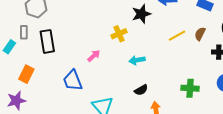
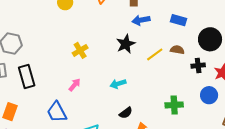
black star: (141, 14) -> (126, 44), moved
yellow cross: (119, 34) -> (80, 50), moved
brown semicircle: (200, 34) -> (177, 50), turned 80

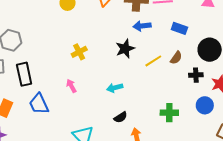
brown semicircle: (177, 50) -> (176, 58), turned 112
pink arrow: (75, 85) -> (71, 86), turned -72
blue trapezoid: (57, 112) -> (39, 104), moved

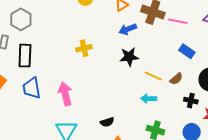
blue arrow: (142, 26) -> (128, 29), moved, turned -30
yellow line: (153, 61) -> (153, 76), turned 42
pink arrow: (71, 86) -> (65, 94), moved, size x1.6
cyan arrow: (115, 88) -> (149, 99), moved

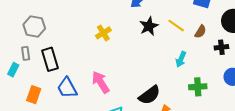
yellow line: (153, 76) -> (176, 26), moved, turned 30
cyan arrow: (149, 99) -> (181, 59), turned -49
black semicircle: (107, 122) -> (149, 95), size x1.6

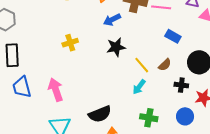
yellow line: (176, 26) -> (142, 65), moved

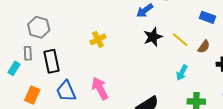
yellow cross: (70, 43) -> (98, 39), moved
yellow line: (142, 65) -> (180, 40), moved

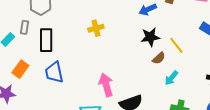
brown semicircle: (204, 47) -> (159, 58), moved
pink arrow: (100, 88) -> (106, 85), moved

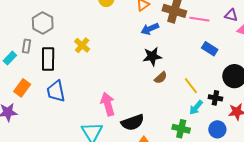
yellow cross: (96, 28) -> (82, 45), moved, turned -35
yellow line: (176, 45) -> (191, 86), moved
cyan arrow: (171, 78) -> (196, 107), moved

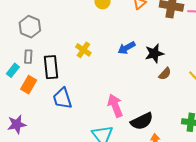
gray hexagon: (43, 23) -> (30, 27), moved
blue arrow: (150, 29) -> (126, 48), moved
orange rectangle: (22, 88) -> (29, 85), moved

